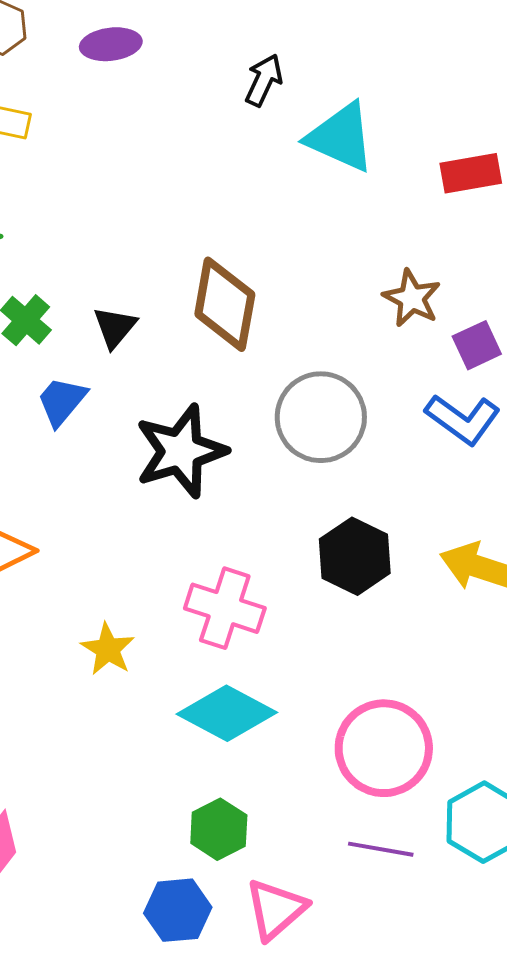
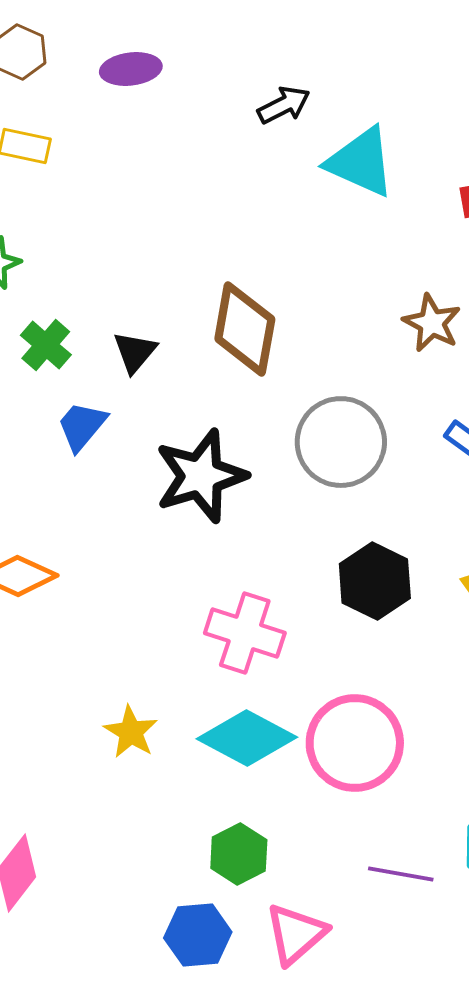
black arrow: (264, 80) -> (284, 105), turned 38
yellow star: (108, 649) -> (131, 732), moved
pink circle: (384, 748) -> (355, 743), moved

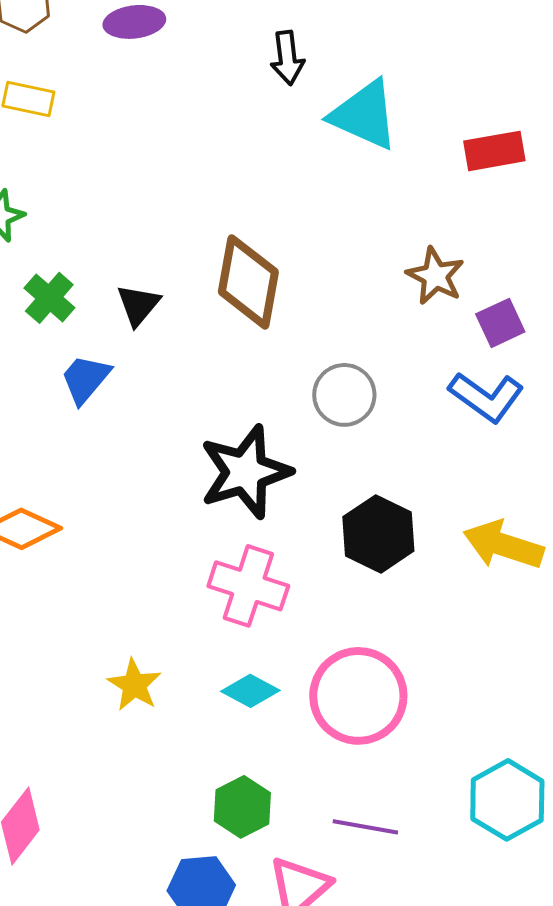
black arrow: (284, 105) -> (287, 58), turned 110
gray circle: (341, 442) -> (344, 395), size x0.7
black star: (201, 476) -> (245, 472), moved
cyan diamond: (247, 738) -> (250, 691), size x0.6
purple line: (401, 874) -> (365, 827), moved

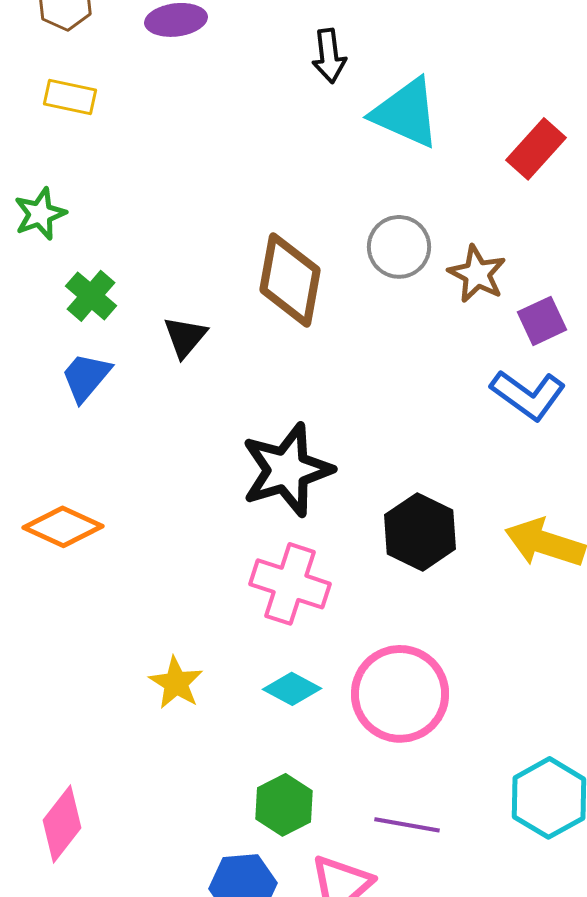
red rectangle: (494, 151) -> (536, 149), turned -38
black triangle: (138, 305) -> (185, 337), moved
blue trapezoid: (85, 379) -> (86, 377), moved
gray circle: (344, 395) -> (399, 247), moved

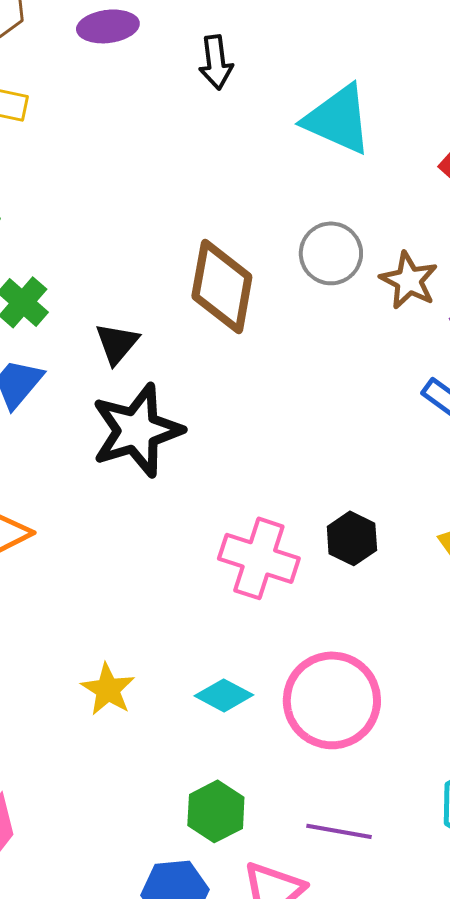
black arrow: (329, 56) -> (216, 62), moved
black star: (287, 470) -> (137, 430), moved
black hexagon: (420, 532) -> (352, 538), size x0.7
pink cross: (290, 584) -> (259, 558), moved

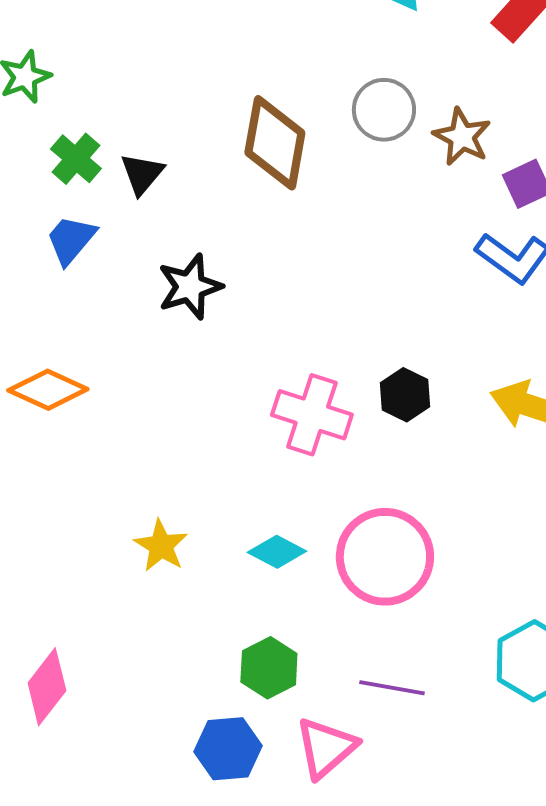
black triangle: (117, 343) -> (142, 174), moved
black star: (137, 430) -> (190, 287), size x0.7

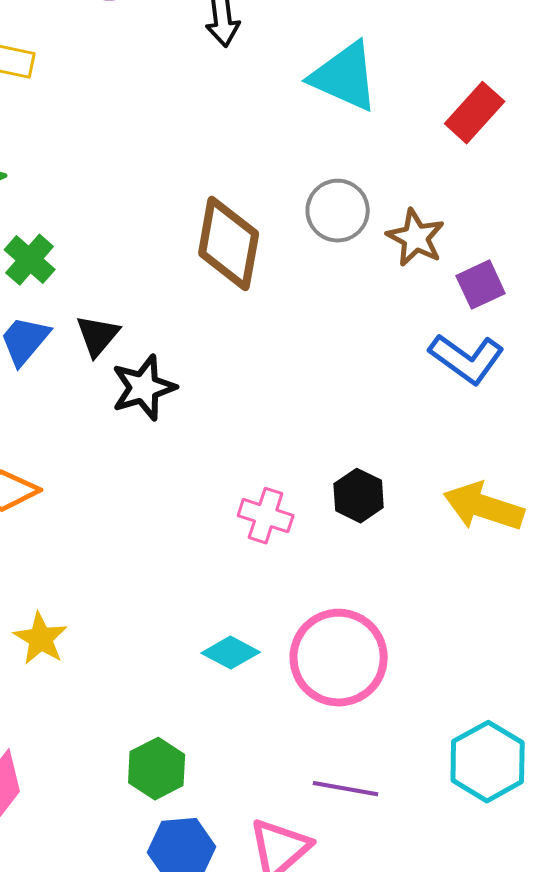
black triangle: (142, 174) -> (98, 336), moved
pink cross: (312, 415) -> (266, 516), size x0.7
yellow star: (161, 546) -> (41, 639), moved
green hexagon: (269, 668) -> (157, 769), moved

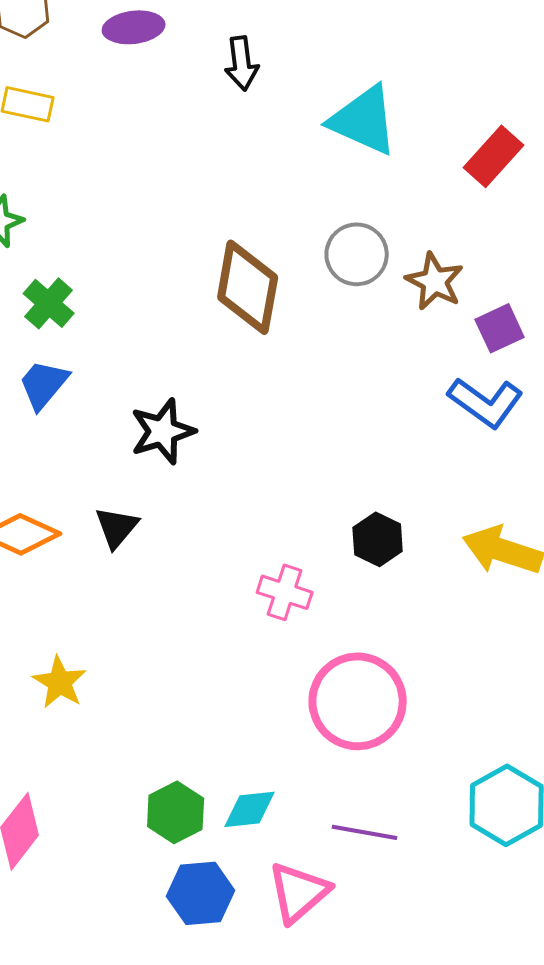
black triangle: (98, 336) -> (117, 527), moved
pink cross: (266, 516) -> (285, 592), moved
cyan diamond: (231, 653) -> (250, 809), moved, turned -34

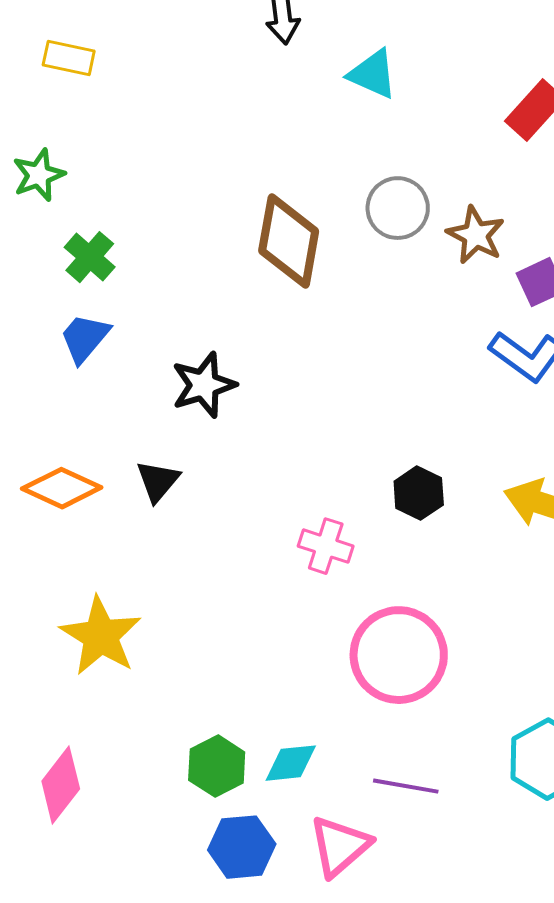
cyan triangle: (364, 120) -> (373, 74), moved, size x0.7
yellow star: (60, 682) -> (101, 636), size x1.5

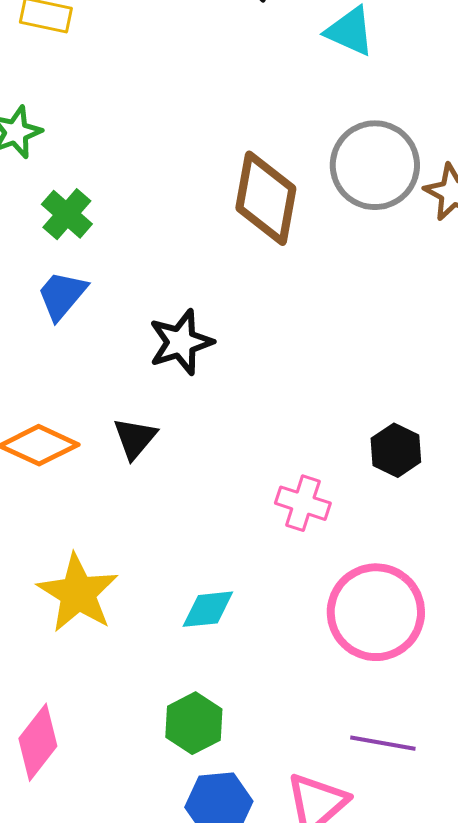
gray circle: (398, 208) -> (375, 165), size x1.4
cyan diamond: (291, 763) -> (208, 609), moved

